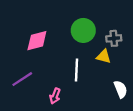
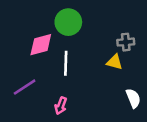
green circle: (83, 30) -> (68, 22), moved
white line: (76, 70) -> (66, 63), moved

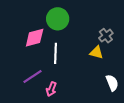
gray cross: (126, 42) -> (106, 36), turned -32
purple line: (25, 87) -> (32, 76), moved

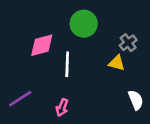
green circle: (58, 19) -> (84, 24), moved
purple line: (32, 76) -> (20, 99), moved

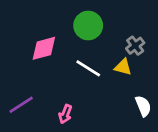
white line: (67, 64) -> (88, 68), moved, turned -60

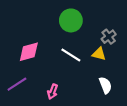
pink diamond: (44, 48) -> (29, 52), moved
white semicircle: (143, 106) -> (105, 85), moved

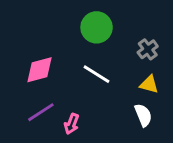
yellow triangle: (99, 54) -> (149, 84), moved
purple line: (17, 84) -> (41, 112), moved

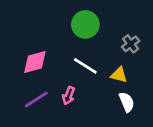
yellow triangle: (149, 84) -> (119, 75), moved
pink arrow: (72, 124) -> (69, 96), moved

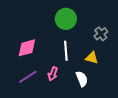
white line: (85, 66) -> (66, 51), turned 54
white semicircle: (127, 102) -> (82, 79), moved

